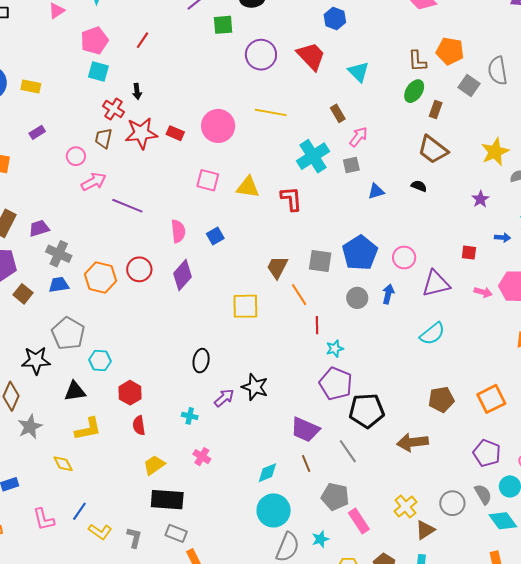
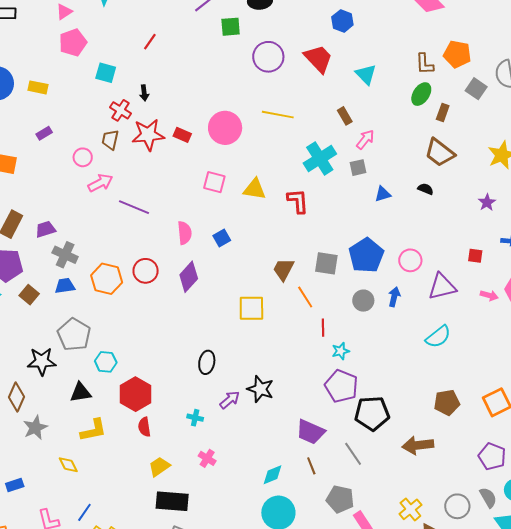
pink pentagon: (94, 41) -> (73, 43), moved
red hexagon: (130, 393) -> (136, 394), size x1.4

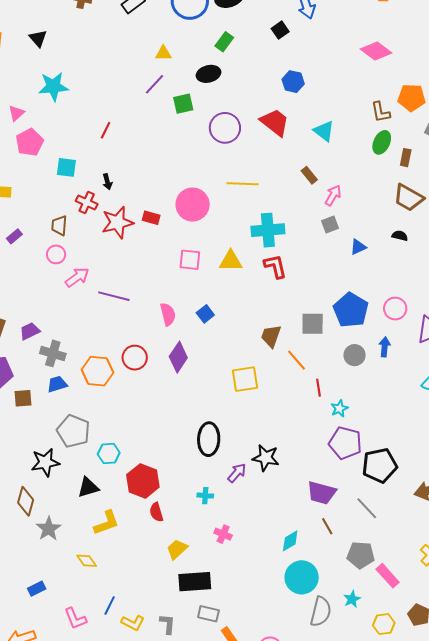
brown trapezoid: (110, 140) -> (59, 226), moved
cyan cross: (320, 159) -> (268, 230), moved, turned 36
brown square: (29, 295) -> (23, 398), turned -36
black ellipse: (207, 362) -> (209, 439), size x1.4

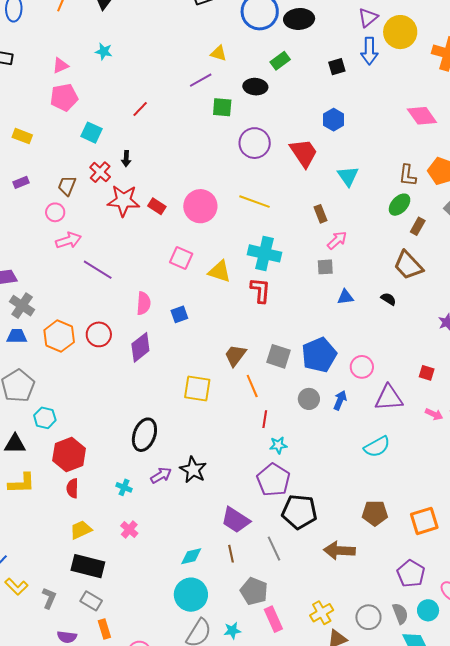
cyan star: (53, 86) -> (104, 51), size x0.6

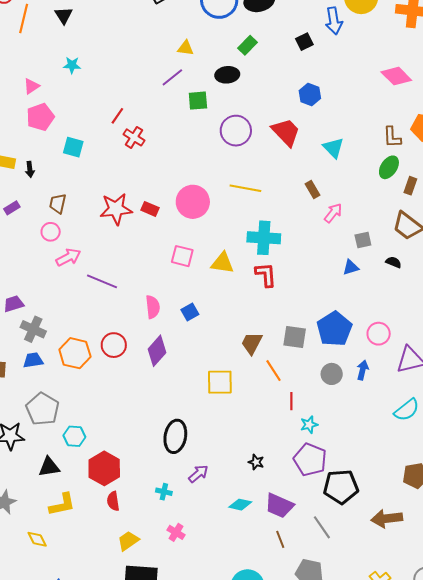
black arrow: (126, 159) -> (30, 169), moved
red cross: (100, 172) -> (134, 137), moved
gray square: (325, 267) -> (363, 240), moved
black star: (193, 470) -> (256, 462), moved, size x0.6
cyan diamond: (191, 556) -> (240, 505), moved, turned 35

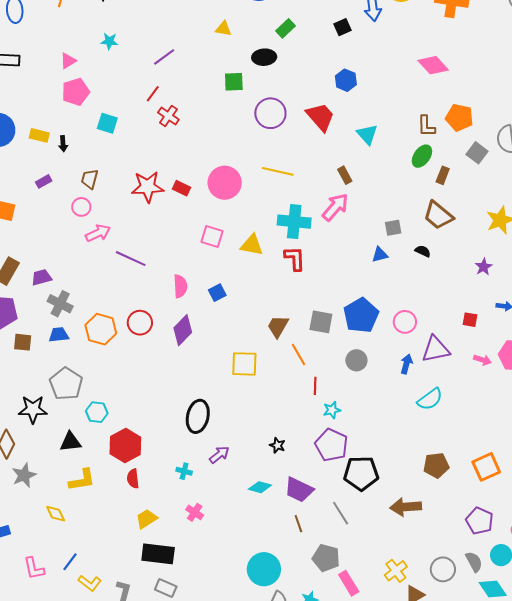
purple line: (172, 77) -> (164, 57), moved
pink arrow: (333, 213) -> (335, 207), moved, size x1.4
blue arrow: (363, 370) -> (406, 364), moved

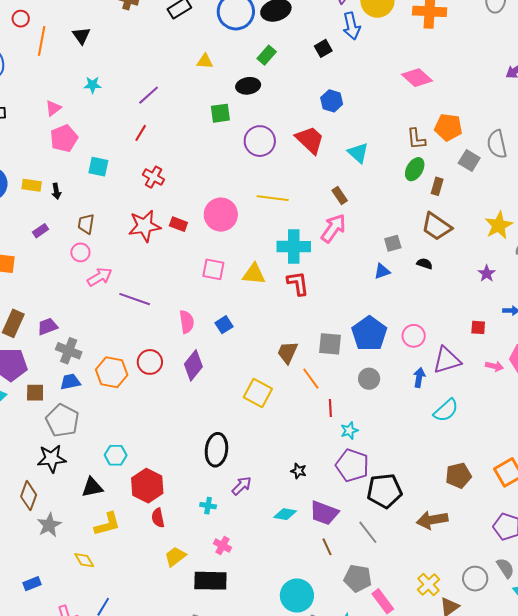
red cross: (168, 116) -> (153, 177), moved
yellow square: (244, 364) -> (258, 393), turned 32
gray pentagon: (66, 384) -> (62, 421), moved
black rectangle: (158, 554) -> (210, 581), moved

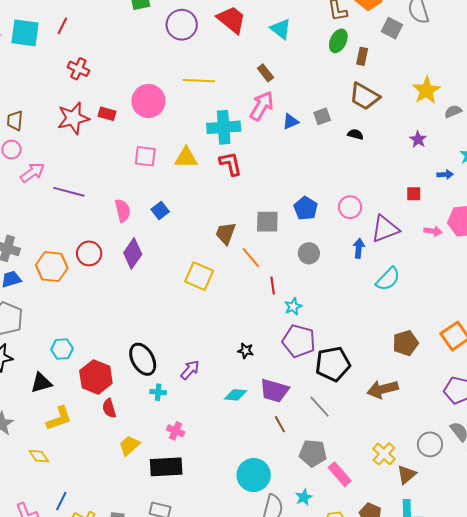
cyan square: (98, 167) -> (25, 33), moved, size x1.4
blue triangle: (382, 271) -> (291, 122), moved
blue pentagon: (369, 334) -> (306, 208), size x0.7
black ellipse: (216, 450) -> (143, 359), moved, turned -32

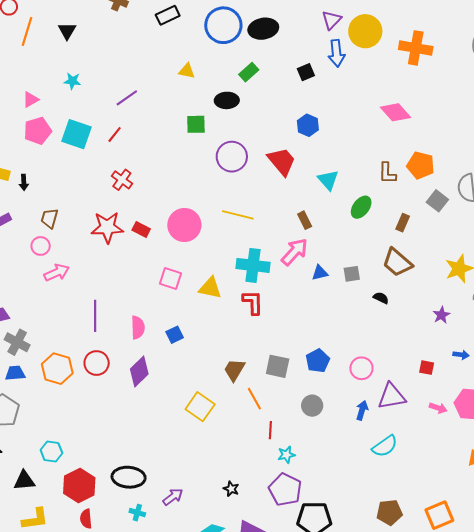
green ellipse: (338, 41) -> (361, 207), moved
purple line: (69, 192) -> (95, 316), moved, turned 64
black ellipse: (143, 359) -> (129, 477), turned -68

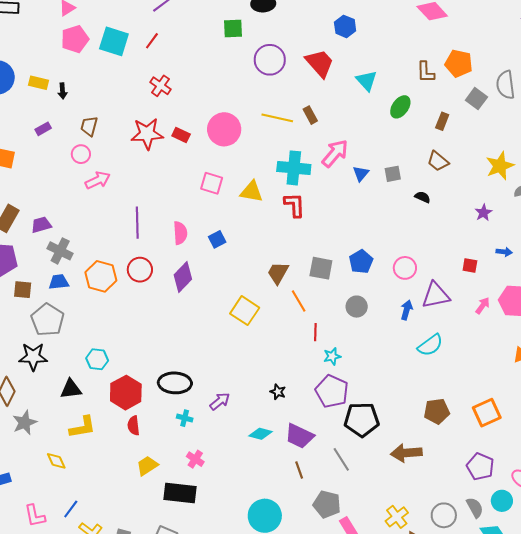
brown rectangle: (305, 220) -> (310, 115), moved
brown trapezoid: (397, 262) -> (438, 161), size x0.7
blue triangle: (320, 273) -> (361, 174), turned -36
pink arrow: (438, 408) -> (483, 306), turned -72

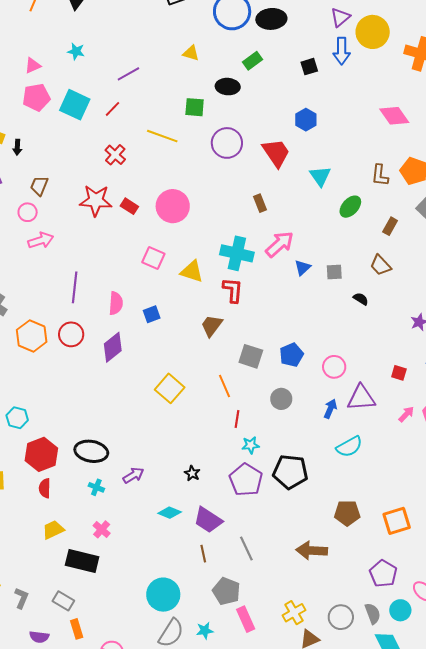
yellow line: (277, 118) -> (162, 136), moved
brown trapezoid: (278, 273) -> (212, 326), moved
black pentagon: (362, 420) -> (290, 472), moved

